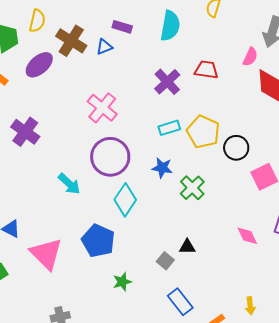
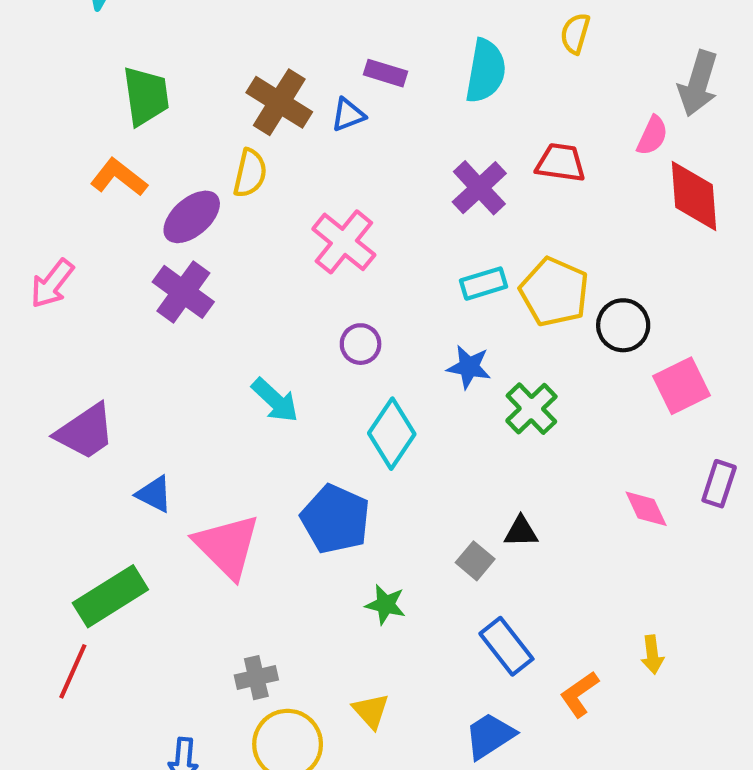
yellow semicircle: (37, 21) -> (250, 173), moved
purple ellipse: (39, 65) -> (192, 217), moved
purple circle: (110, 157) -> (361, 344), size x0.5
green star: (122, 282) -> (386, 605), turned 30

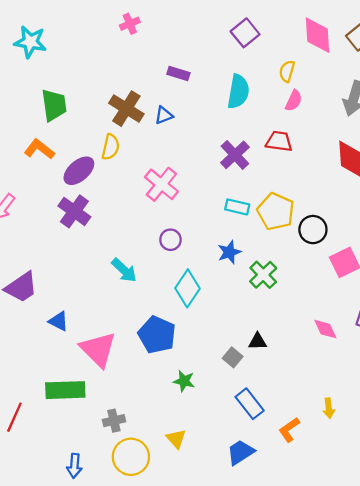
purple rectangle: (386, 73) -> (178, 73), moved
pink semicircle: (652, 136) -> (294, 101), moved
cyan rectangle: (483, 284) -> (237, 207), turned 30
blue star: (469, 367) -> (229, 252), turned -30
green rectangle: (110, 596) -> (65, 390), moved, turned 30

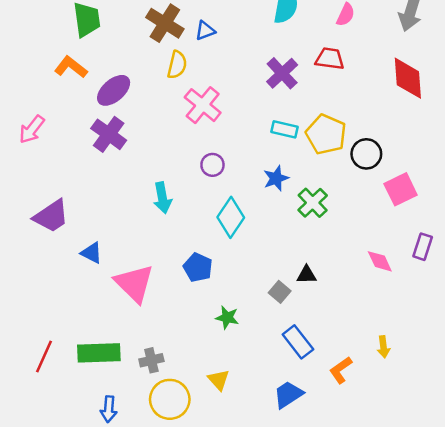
yellow semicircle: (111, 147) -> (177, 65), moved
cyan arrow: (124, 270) -> (162, 198), turned 36
blue pentagon: (157, 335) -> (198, 267), size x0.7
green rectangle: (65, 390) -> (99, 353), moved

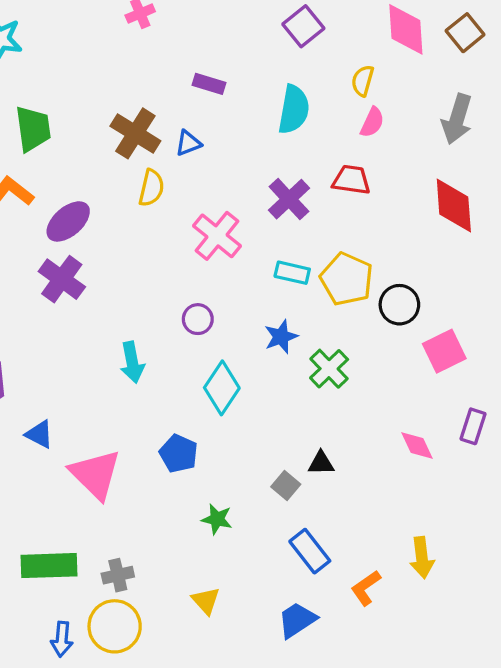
pink cross: (203, 105) -> (217, 236), moved
yellow arrow: (383, 347) -> (422, 558), size x1.4
yellow circle: (170, 399) -> (115, 626), moved

